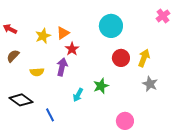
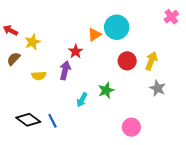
orange triangle: (63, 33) -> (95, 35), moved
yellow star: (43, 36) -> (32, 42), moved
black diamond: (21, 100) -> (28, 120), moved

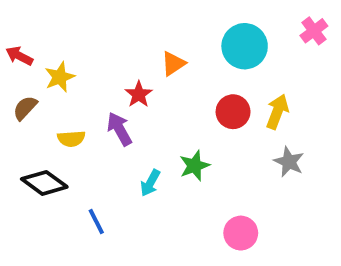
cyan circle: (117, 27) -> (245, 46), moved
purple arrow: (65, 70) -> (119, 129), turned -42
black diamond: (28, 120) -> (44, 183), moved

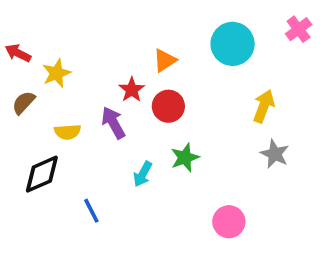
red circle: (233, 112) -> (168, 106), moved
black diamond: (44, 183) -> (42, 174), turned -60

